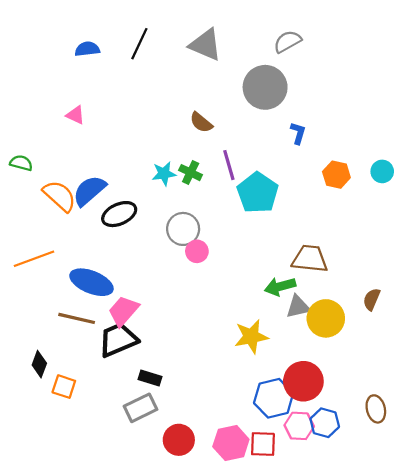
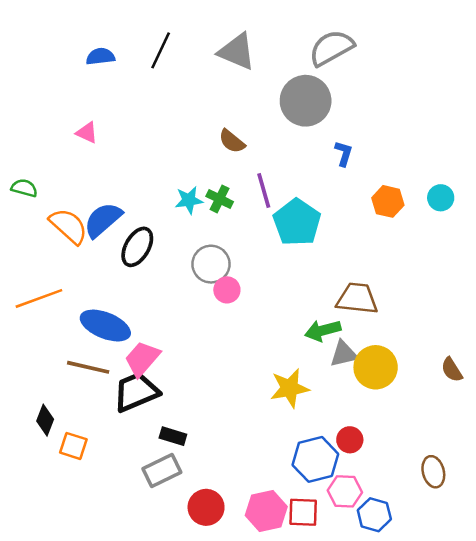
gray semicircle: (287, 42) -> (331, 48), size x1.4
black ellipse: (119, 214) -> (137, 247), turned -36
brown semicircle: (372, 299) -> (452, 370), moved, turned -55
red circle: (303, 381) -> (350, 440), size x0.6
blue hexagon: (325, 423) -> (374, 515), moved

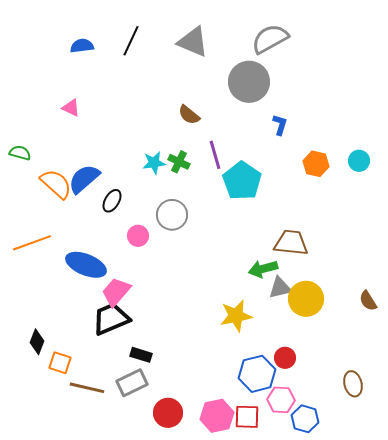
black ellipse: (137, 247) -> (112, 201), size x0.7
pink circle: (227, 290) -> (138, 236), moved
brown line: (88, 367) -> (87, 388), moved

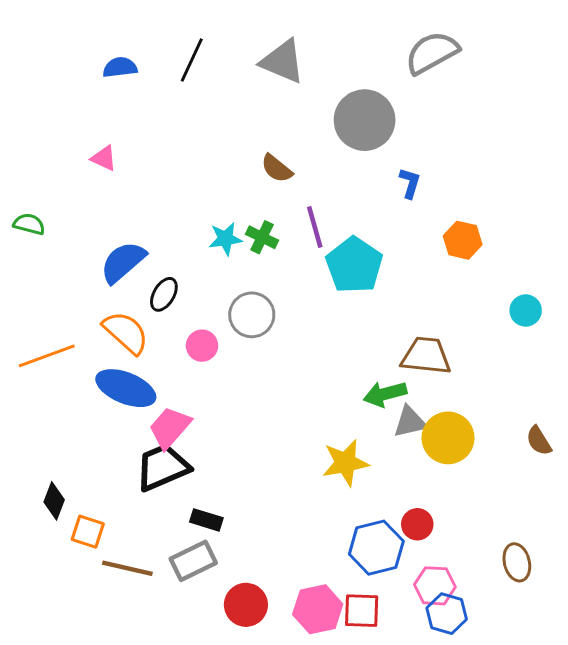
gray semicircle: (270, 39) -> (432, 53), moved
cyan circle: (359, 161) -> (526, 310), moved
orange semicircle: (56, 184) -> (126, 332), moved
pink hexagon: (281, 400) -> (435, 586), moved

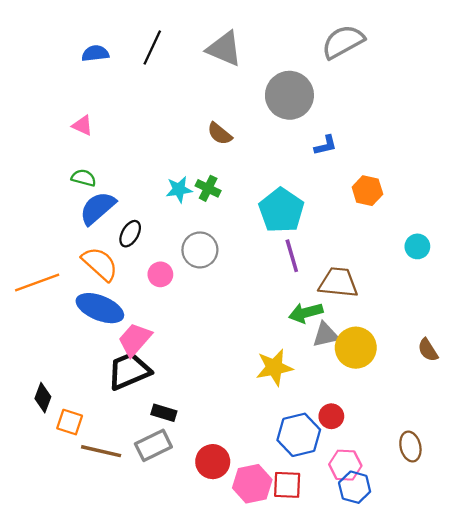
blue L-shape: (410, 183) -> (326, 145), turned 60
green semicircle: (29, 224) -> (84, 178), moved
purple line: (315, 227) -> (292, 256), moved
red circle: (246, 605) -> (213, 462), moved

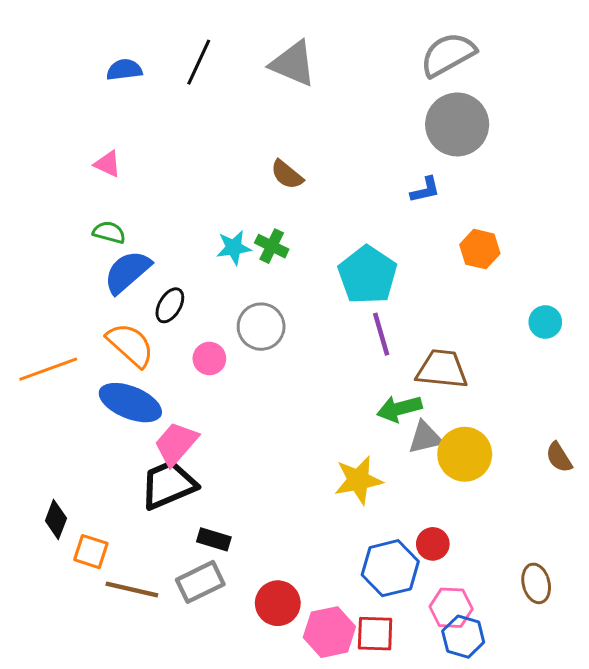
gray circle: (289, 95) -> (457, 124), moved

